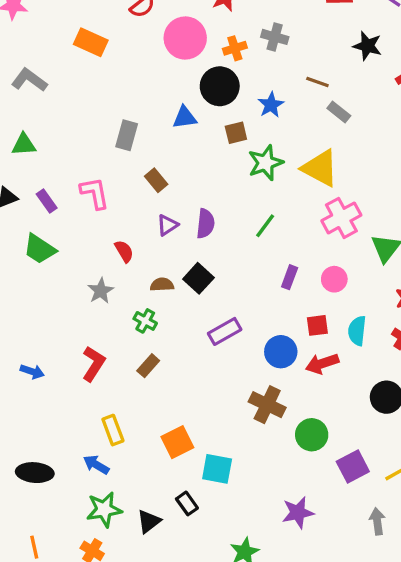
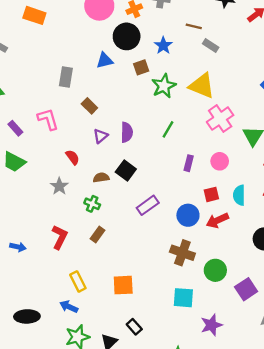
orange square: (177, 442) -> (123, 285), turned 30
cyan square: (217, 469) -> (183, 298), moved

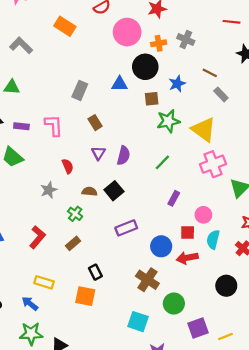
purple rectangle: (15, 128) -> (21, 126), turned -56
purple triangle: (101, 136) -> (98, 153), turned -32
pink circle: (220, 161) -> (203, 215), moved
yellow rectangle: (78, 281) -> (44, 282), turned -60
black rectangle: (134, 327) -> (95, 272), moved

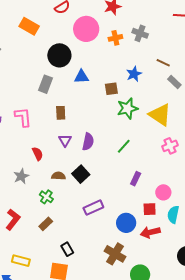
black circle: (145, 67) -> (59, 55), moved
brown rectangle: (95, 123) -> (61, 113), turned 32
pink cross: (213, 164) -> (170, 146), size x0.7

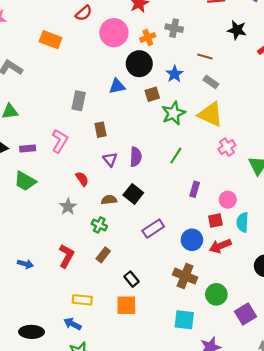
black circle: (59, 55) -> (139, 64), moved
gray rectangle: (174, 82) -> (211, 82), moved
pink L-shape: (23, 117) -> (60, 141), turned 45

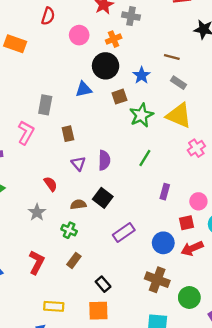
red semicircle: (84, 13) -> (48, 16), turned -30
gray cross: (174, 28) -> (131, 16), moved
pink circle: (114, 33) -> (79, 35), size x0.7
pink L-shape: (60, 141) -> (26, 133), moved

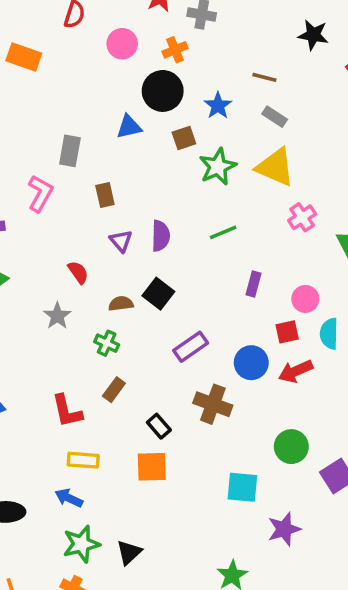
green line: (145, 158) -> (223, 232), turned 36
red L-shape: (37, 262) -> (67, 411), moved, turned 140
brown cross: (157, 280) -> (213, 404), moved

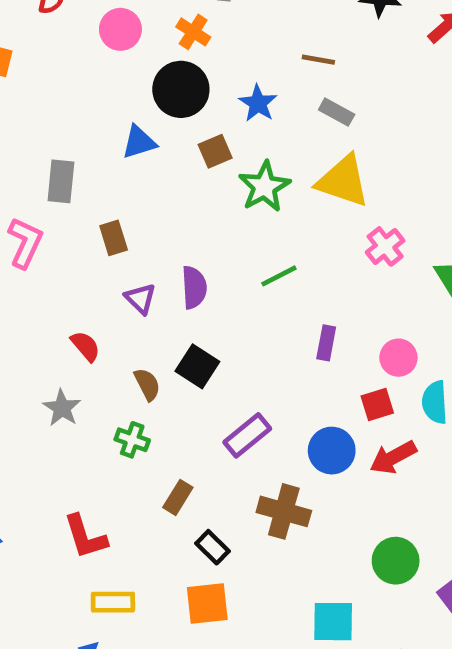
orange cross: (175, 50) -> (193, 32), turned -30
brown semicircle: (121, 304) -> (147, 384), turned 75
brown rectangle: (114, 390) -> (178, 497), moved

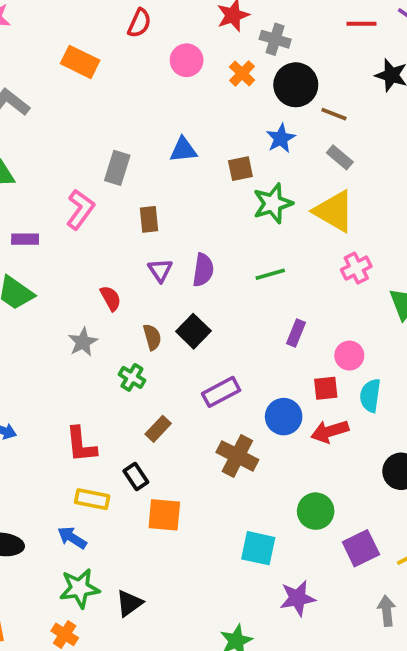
black circle: (181, 89) -> (296, 85), moved
black rectangle: (212, 547) -> (136, 477), moved

